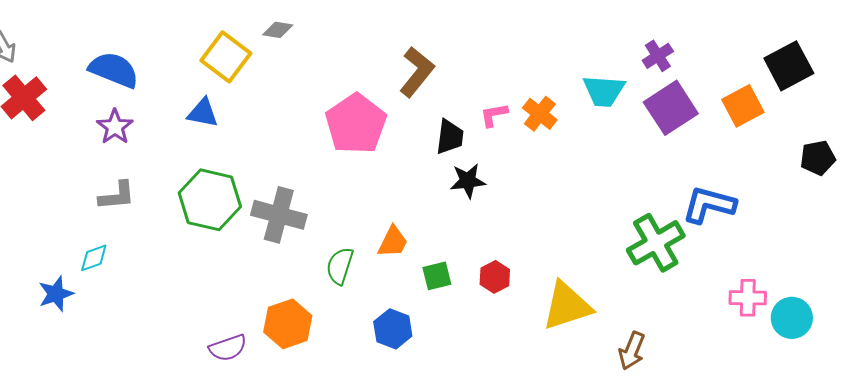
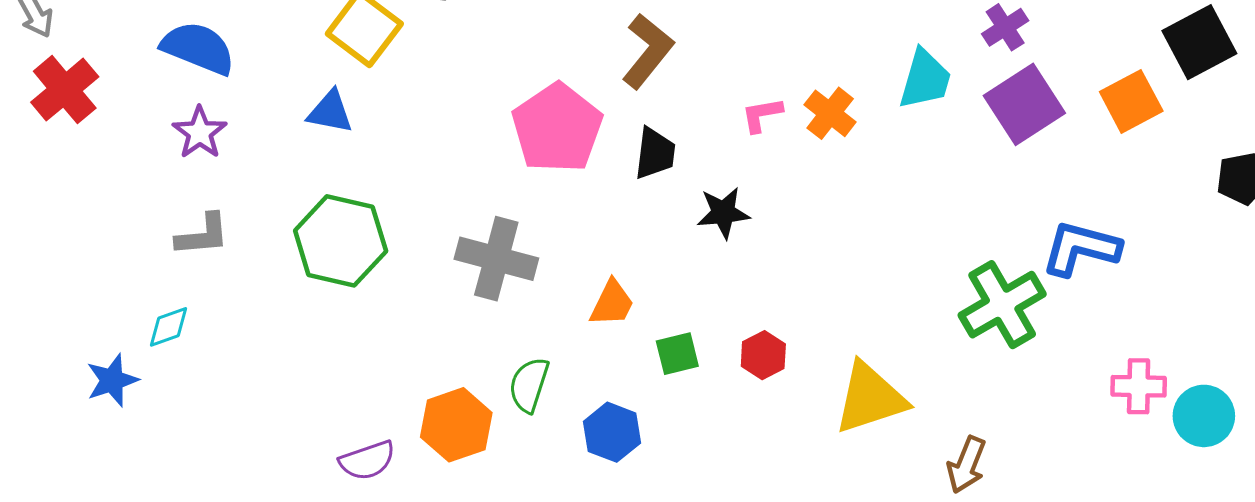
cyan trapezoid: (604, 91) -> (925, 79), turned -78
black trapezoid: (450, 137) -> (655, 153), moved
gray cross: (279, 215) -> (496, 259), moved
green semicircle: (340, 266) -> (529, 385), moved

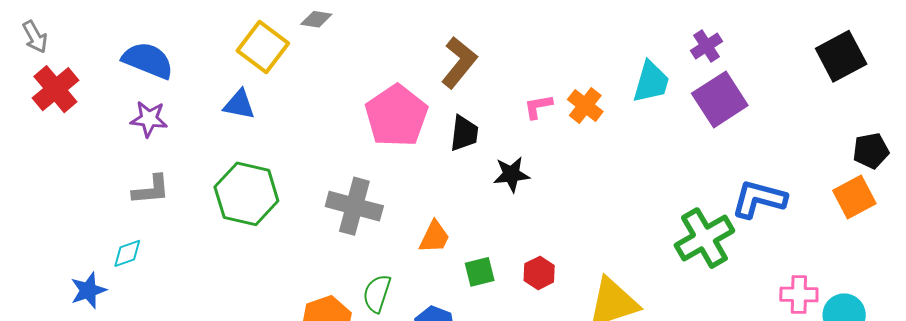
orange square: (1131, 101) -> (854, 197), moved
purple star: (200, 133) -> (149, 119), turned -30

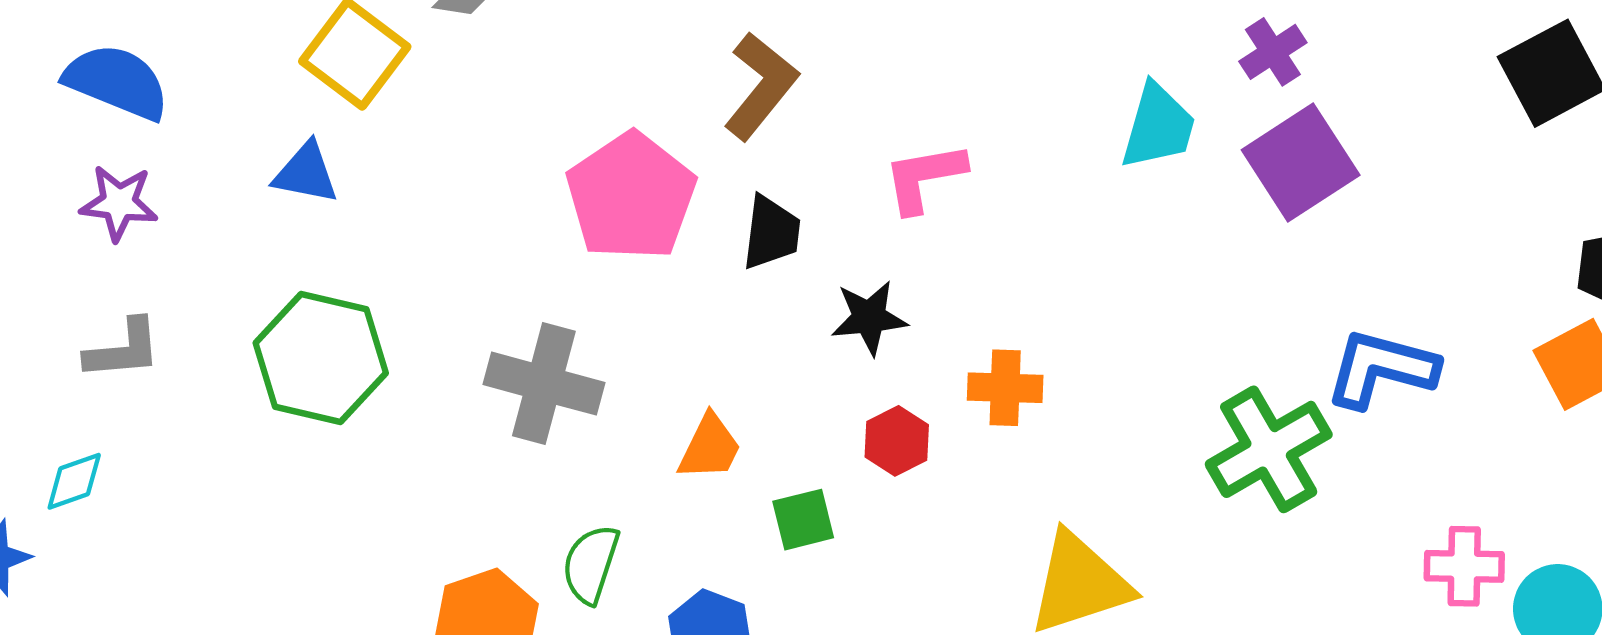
orange cross: (585, 106) -> (1005, 388), moved, turned -36
pink L-shape: (538, 107) -> (924, 177), size x1.4
red hexagon: (539, 273) -> (897, 441), moved

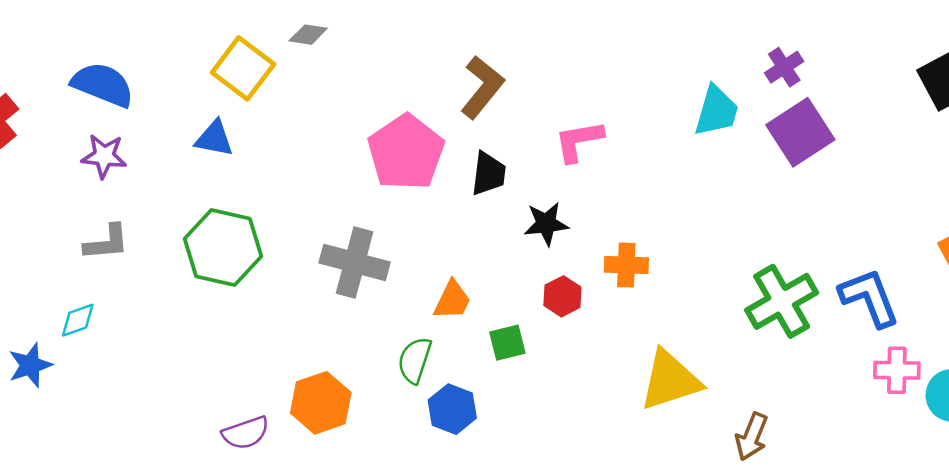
blue L-shape: (1381, 369) -> (869, 298), moved, turned 54
green semicircle: (591, 564) -> (415, 360), moved

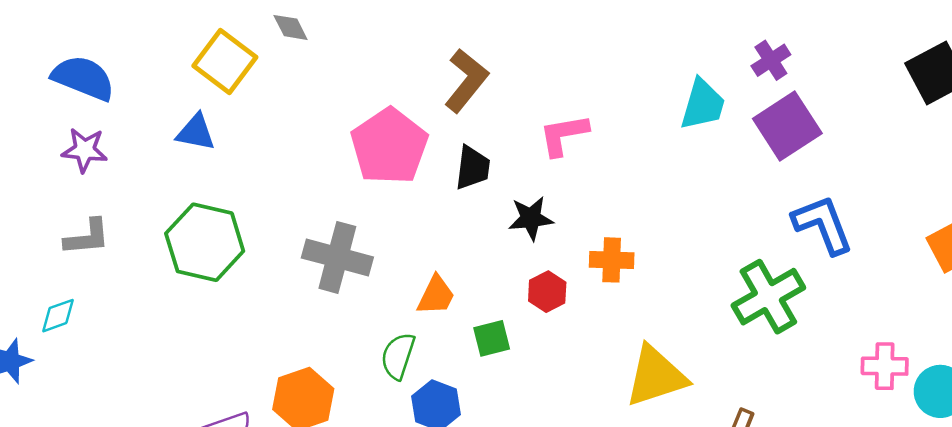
gray diamond: (308, 35) -> (291, 27), turned 54
blue L-shape: (869, 298) -> (823, 225), moved

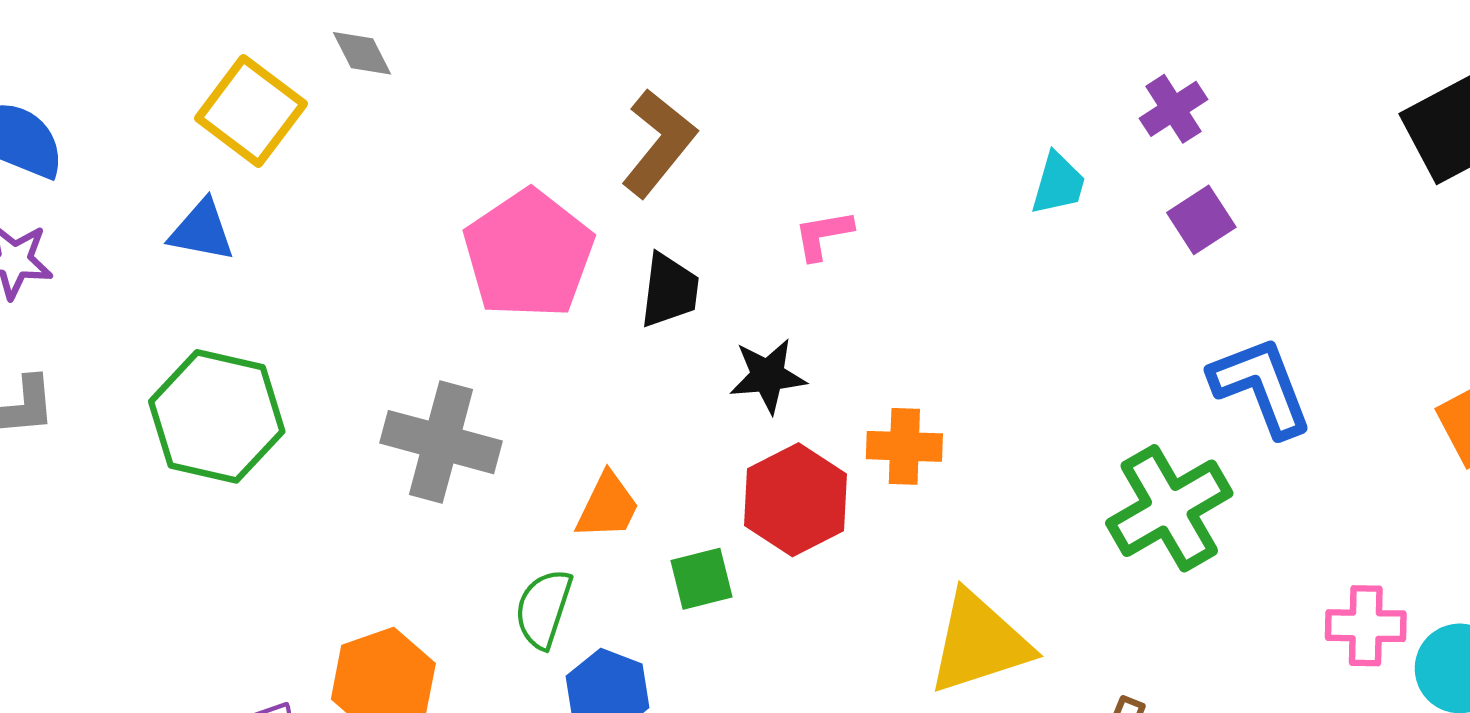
cyan trapezoid: (703, 104) -> (1058, 184), size x0.7
purple square: (787, 126) -> (1201, 220), size x0.6
pink L-shape: (564, 135) -> (823, 235), size x0.7
red hexagon: (547, 292) -> (796, 500), size x1.6

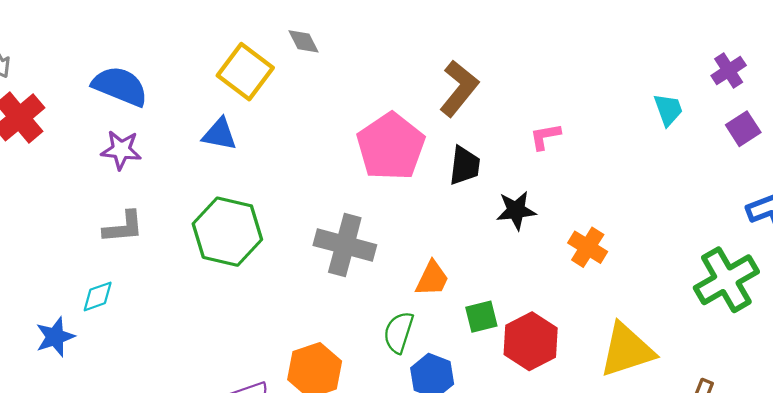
cyan trapezoid: (1058, 184) -> (668, 110), turned -36
orange cross: (904, 446) -> (588, 247), turned 30
red hexagon: (796, 500) -> (531, 341), moved

